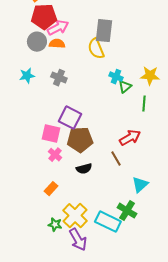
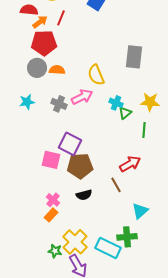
pink arrow: (58, 28) -> (82, 97), moved
gray rectangle: (104, 31) -> (134, 57), moved
pink cross: (55, 155) -> (53, 200), moved
green cross: (127, 211) -> (127, 237), turned -36

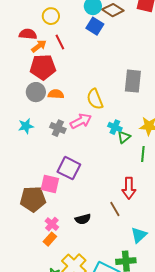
red line: (61, 18) -> (60, 42), turned -49
red arrow: (130, 164) -> (129, 188), turned 120
brown pentagon: (80, 166) -> (33, 199), moved

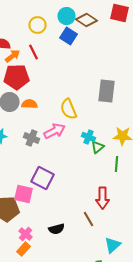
yellow circle: (51, 16) -> (38, 25), moved

